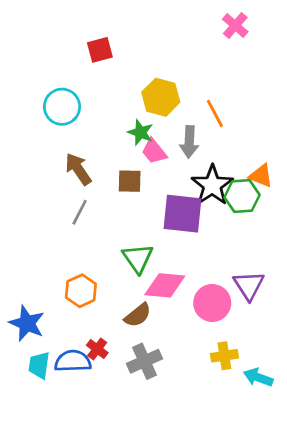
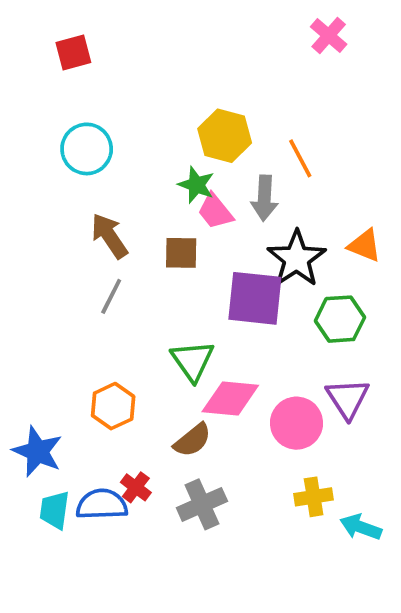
red square: (100, 50) -> (73, 53), moved
green hexagon: (242, 196) -> (340, 319), moved

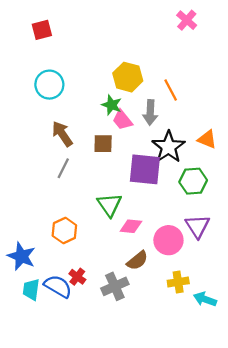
pink diamond: (230, 399) -> (131, 226), size x0.7
brown semicircle: (193, 440) -> (137, 261), moved
blue semicircle: (102, 504) -> (58, 286), turned 32

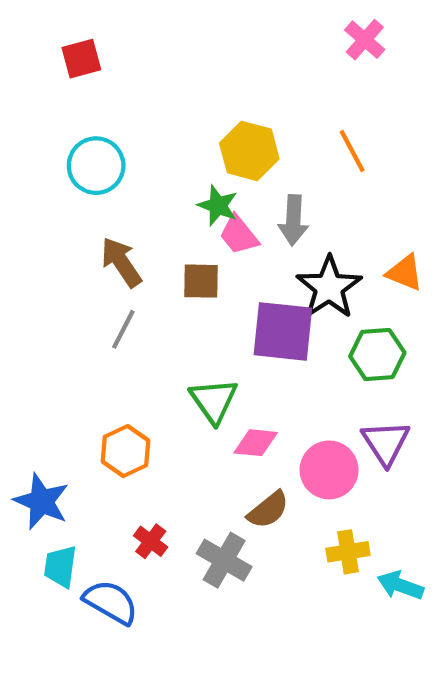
orange line: (171, 90) -> (352, 151), moved
blue semicircle: (58, 286) -> (111, 602), moved
gray cross: (115, 286) -> (224, 560), turned -36

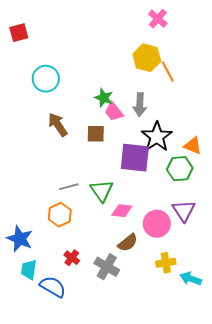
pink cross: (365, 40) -> (158, 19), moved
red square: (81, 59) -> (19, 33), moved
yellow hexagon: (249, 151) -> (147, 58), moved
orange triangle: (405, 273) -> (193, 146), moved
gray line: (123, 329) -> (69, 187), moved, turned 48

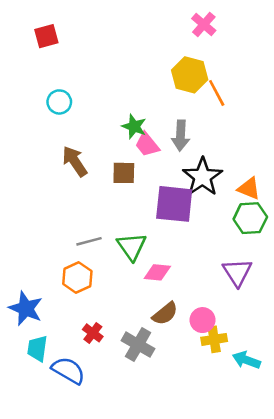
red square: (19, 33) -> (46, 36), moved
cyan circle: (46, 79) -> (59, 102), size x0.7
green hexagon: (180, 169) -> (250, 218), moved
pink circle: (157, 224) -> (203, 320), moved, size x0.7

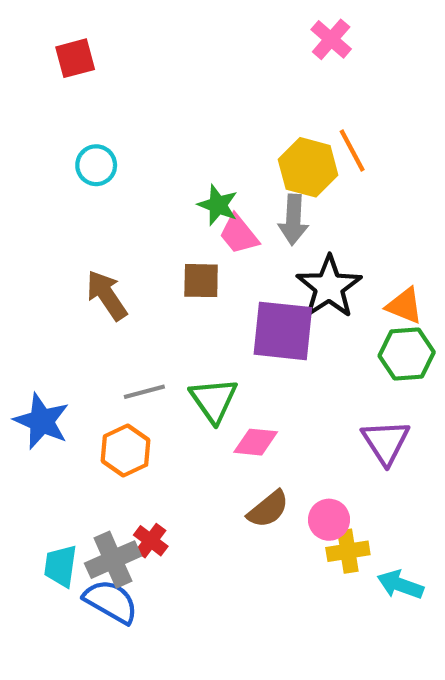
yellow hexagon: (190, 75) -> (308, 167), moved
brown arrow: (75, 161) -> (107, 295), moved
blue star: (26, 308) -> (42, 421), moved
gray cross: (138, 345) -> (113, 560), moved, turned 36

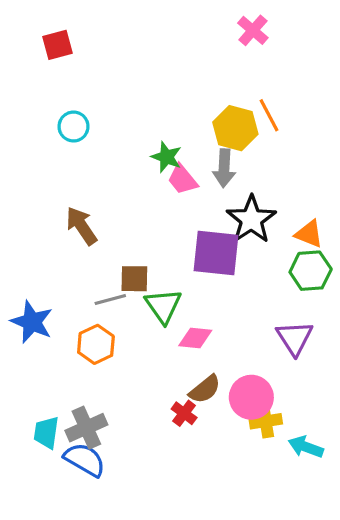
brown square: (201, 281) -> (134, 279), moved
pink circle: (329, 520) -> (251, 397), size x1.4
red cross: (151, 541) -> (184, 413), moved

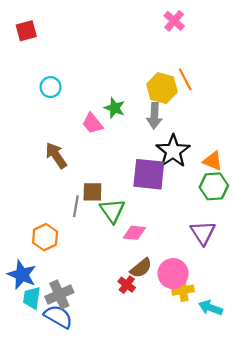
red square: (57, 45) -> (26, 31), moved
pink trapezoid: (182, 179) -> (92, 123), moved
gray line: (110, 300) -> (76, 206), turned -65
blue star: (32, 322) -> (22, 275), moved
orange hexagon: (96, 344) -> (45, 237), moved

